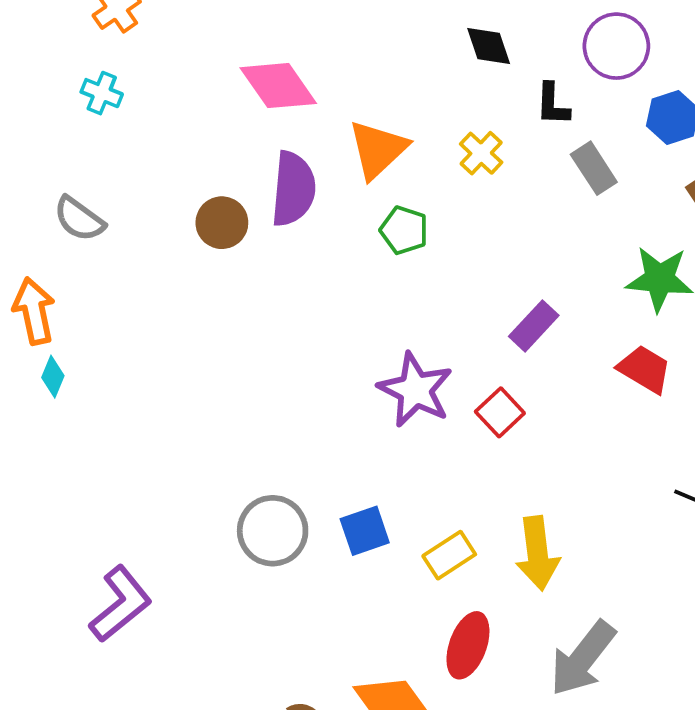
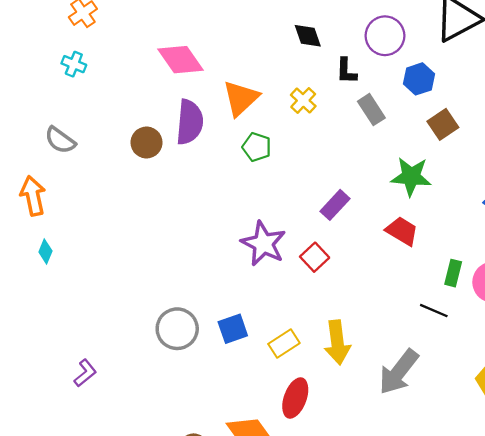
cyan diamond: (53, 377) -> (45, 252), moved
purple L-shape: (120, 604) -> (85, 373), size x0.6
gray arrow: (583, 658) -> (399, 372), moved

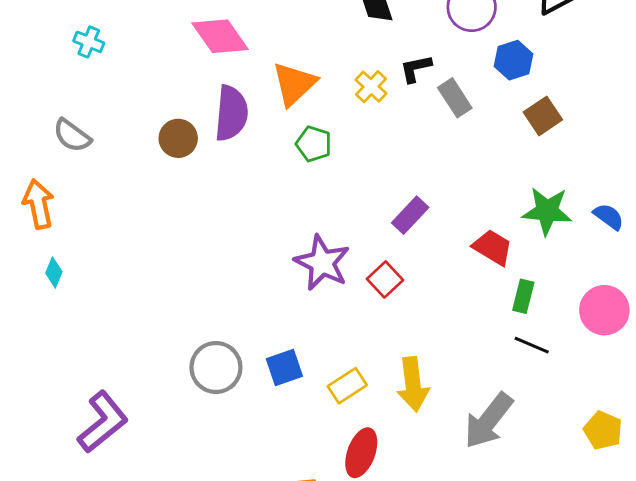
black L-shape: (346, 71) -> (416, 68), moved, turned 76
green star: (411, 177) -> (547, 211), moved
green rectangle: (453, 273) -> (523, 296), moved
purple L-shape: (85, 373) -> (103, 422), size x1.8

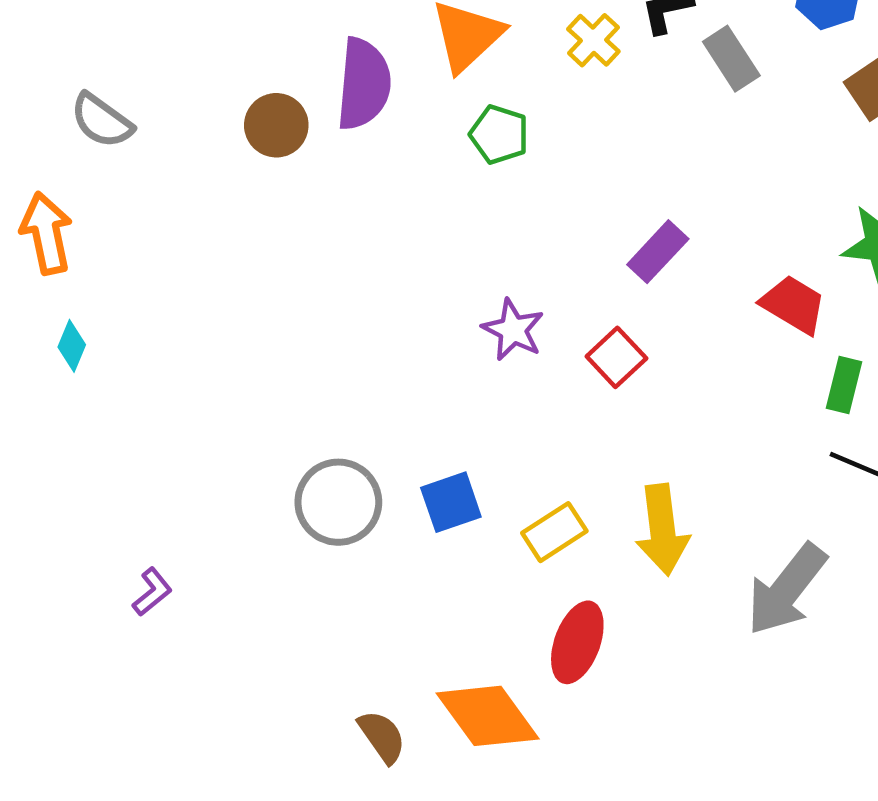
purple star: (322, 263) -> (513, 330), size x0.7
purple L-shape: (103, 422) -> (152, 592), size x0.5

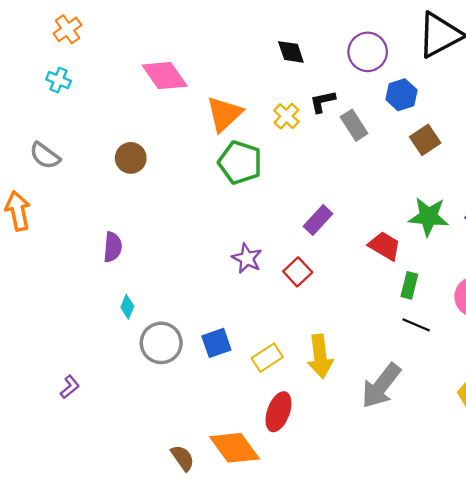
purple semicircle: (364, 84) -> (113, 247), moved, size x0.7
green pentagon: (499, 134) -> (240, 162), size x1.5
cyan diamond: (72, 346) -> (127, 307), moved

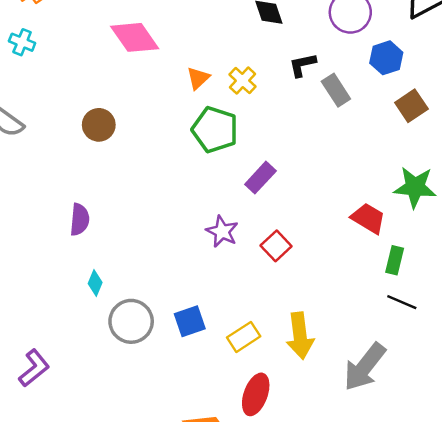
orange triangle: (224, 114) -> (198, 78), size x0.6
yellow cross: (286, 116) -> (243, 81), moved
purple rectangle: (318, 220) -> (260, 178), moved
purple L-shape: (70, 387) -> (34, 368), size x1.5

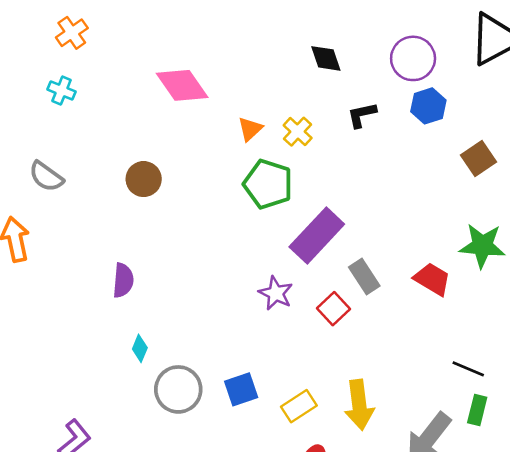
blue hexagon: (386, 58) -> (428, 106), moved
gray rectangle: (336, 90) -> (364, 277), moved
purple rectangle: (260, 178) -> (317, 235), size x1.6
green rectangle: (395, 260) -> (477, 410), moved

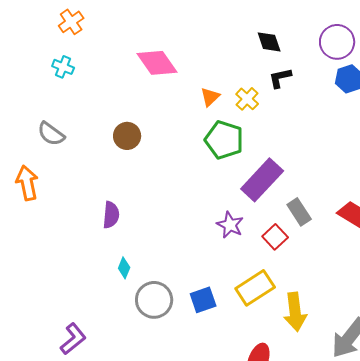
black L-shape: (362, 115) -> (280, 78), moved
yellow rectangle: (299, 406) -> (255, 288), moved, size x1.4

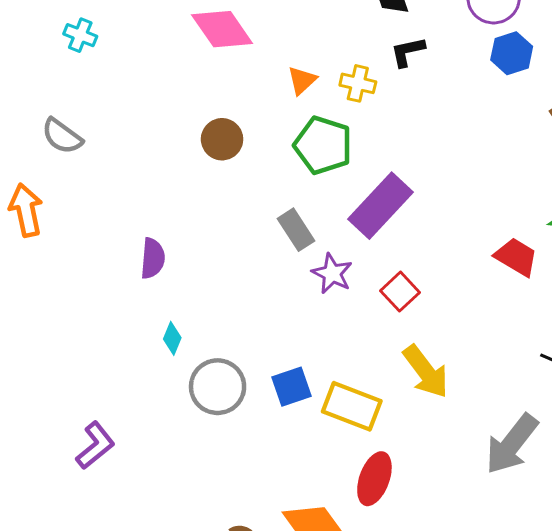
yellow cross: (247, 99) -> (358, 83), turned -30
brown circle: (127, 136) -> (222, 139), moved
gray rectangle: (299, 212) -> (296, 230), moved
yellow rectangle: (255, 288) -> (352, 406), moved, turned 54
yellow arrow: (295, 312) -> (426, 372), moved, turned -30

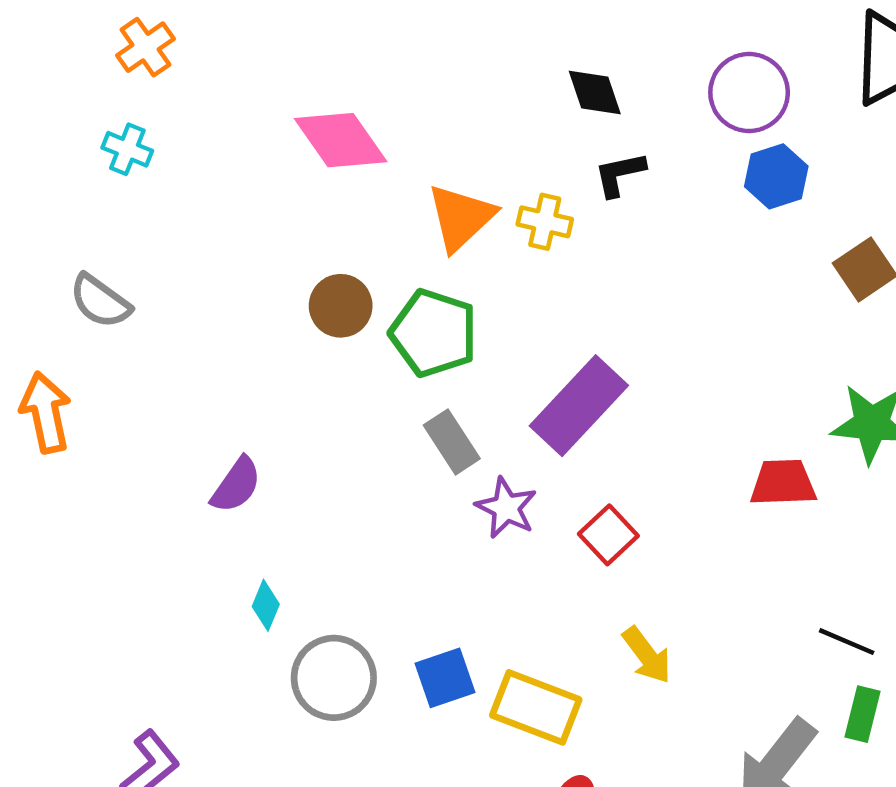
orange triangle: (302, 80) -> (461, 217), size x1.6
green pentagon: (323, 145) -> (434, 333), moved
red trapezoid: (516, 257) -> (783, 483), turned -33
purple semicircle: (153, 258) -> (236, 485), turned 30
yellow arrow: (426, 372) -> (647, 655), size x0.7

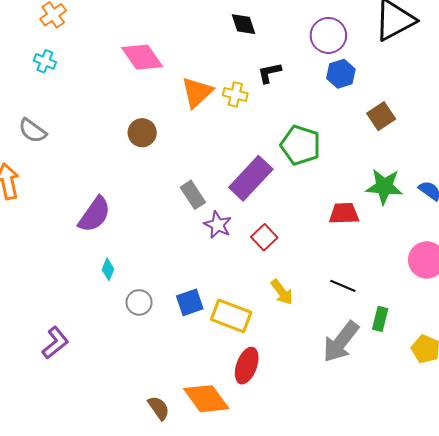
black diamond: (595, 92) -> (244, 24), moved
green pentagon: (434, 333) -> (300, 145), moved
purple semicircle: (236, 485) -> (95, 214), size x1.4
black line: (847, 642) -> (343, 286), moved
gray circle: (334, 678) -> (139, 302), size x0.7

